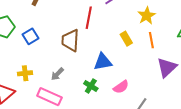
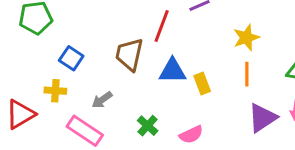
blue square: (31, 36) -> (71, 58), moved, turned -35
yellow rectangle: (126, 39) -> (202, 83), moved
blue triangle: (103, 62) -> (172, 71), moved

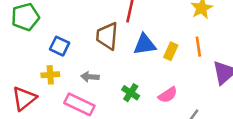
orange line: (247, 74) -> (198, 47), moved
yellow rectangle: (202, 83) -> (171, 51), turned 54
gray arrow: (102, 100) -> (90, 77), turned 48

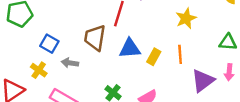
yellow cross: (50, 75) -> (39, 70), turned 35
gray arrow: (90, 77) -> (70, 63), moved

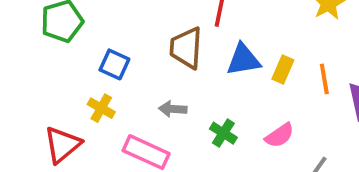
orange line: (180, 54) -> (324, 79), moved
gray arrow: (70, 63) -> (173, 109), moved

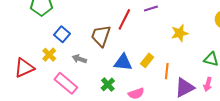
blue triangle: (243, 60) -> (123, 62), moved
gray arrow: (173, 109) -> (79, 59), moved

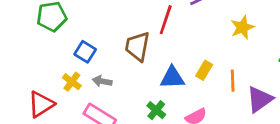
gray arrow: (79, 59) -> (102, 81), moved

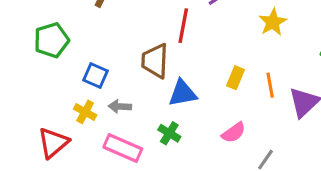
blue triangle: (172, 78) -> (183, 93), moved
green cross: (156, 110) -> (169, 133), moved

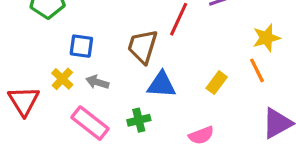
blue square: (96, 75) -> (81, 46), turned -30
orange line: (270, 85) -> (257, 70), moved, turned -30
green cross: (169, 133) -> (139, 120), turned 30
red triangle: (53, 143) -> (24, 101), turned -36

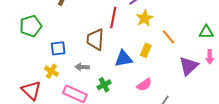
yellow star: (266, 38) -> (144, 18), moved
gray arrow: (97, 82) -> (82, 67), moved
blue triangle: (162, 85) -> (123, 59), moved

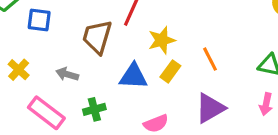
yellow star: (144, 18) -> (162, 40), moved
blue square: (58, 48) -> (39, 20), moved
purple triangle: (189, 66) -> (210, 108), moved

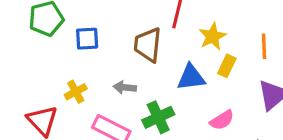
orange line: (210, 59) -> (264, 46), turned 35
yellow cross: (19, 70) -> (76, 92), turned 30
green cross: (94, 109) -> (158, 117), size x1.4

